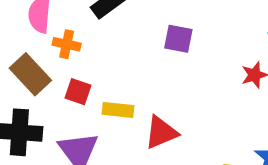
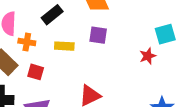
yellow rectangle: (118, 110) -> (64, 46), moved

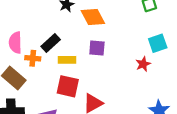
black rectangle: (52, 15) -> (51, 43), moved
red square: (36, 72) -> (68, 86), moved, size x1.5

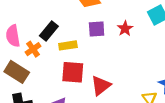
orange cross: (33, 58) -> (33, 49), turned -32
red star: (143, 64) -> (125, 29), moved

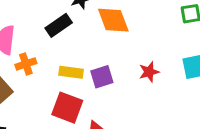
purple square: (97, 29) -> (102, 77), moved, turned -30
black rectangle: (49, 31) -> (59, 25), moved

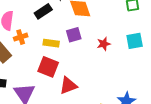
purple square: (102, 77) -> (74, 35), moved

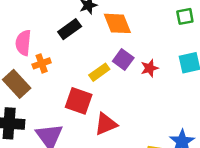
purple square: (74, 35) -> (123, 60), moved, turned -35
yellow rectangle: (51, 43) -> (99, 72), moved, turned -42

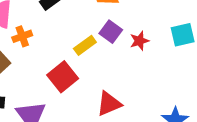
red square: (79, 101) -> (63, 77), turned 32
red triangle: (106, 124) -> (109, 104), moved

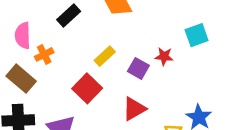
purple square: (111, 32) -> (138, 68), moved
red star: (139, 41) -> (164, 56), moved, turned 30

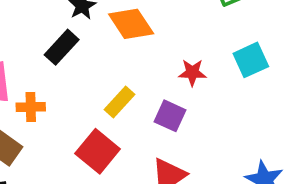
orange cross: (44, 54) -> (31, 107), turned 30
red star: (164, 56) -> (192, 72), moved

